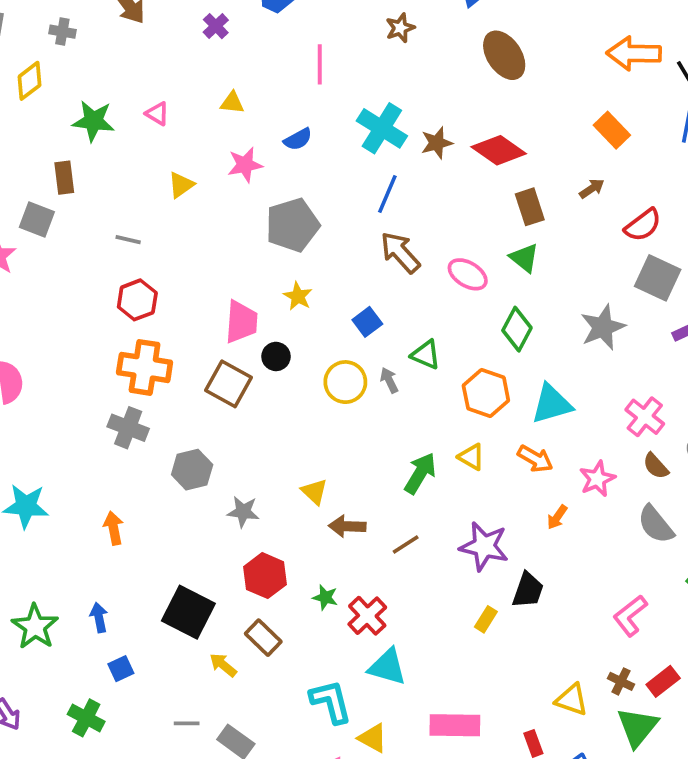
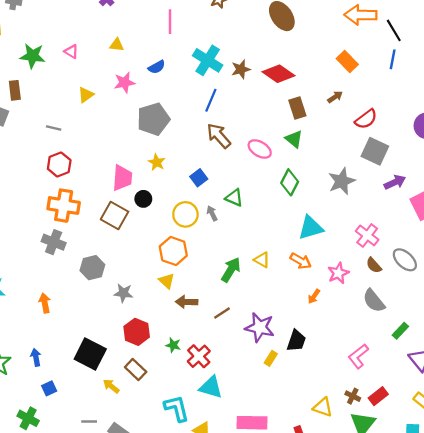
orange hexagon: (486, 393) -> (173, 251), moved
purple star: (484, 546) -> (260, 327), moved

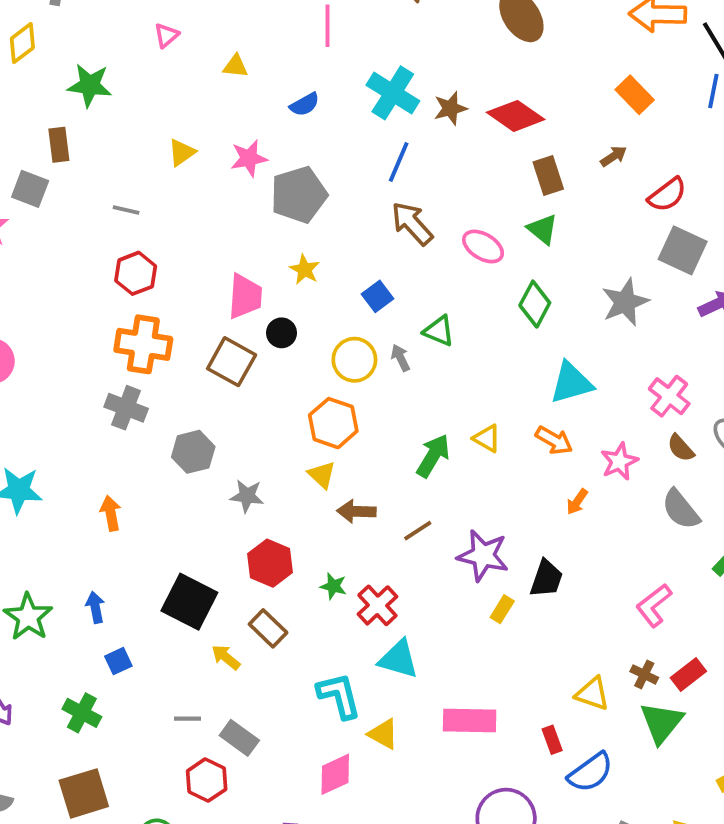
pink triangle: (71, 52) -> (166, 35), moved, turned 48
pink star: (125, 83) -> (249, 158), moved

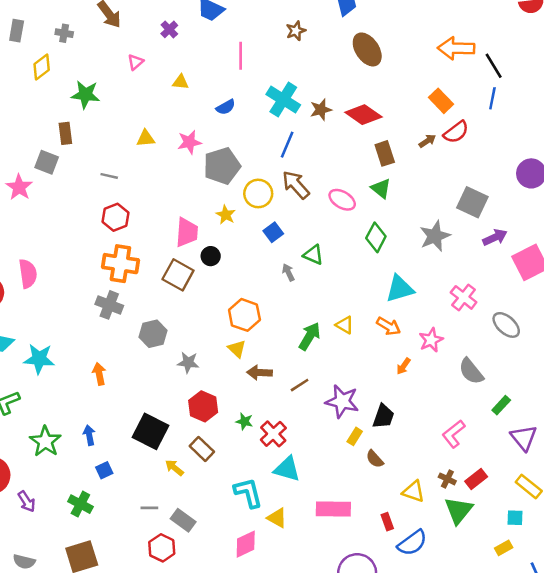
yellow triangle: (182, 152) -> (146, 138), turned 30
red semicircle: (667, 195) -> (456, 132), moved
yellow circle: (354, 360) -> (258, 193), moved
brown semicircle: (681, 448) -> (375, 459), moved

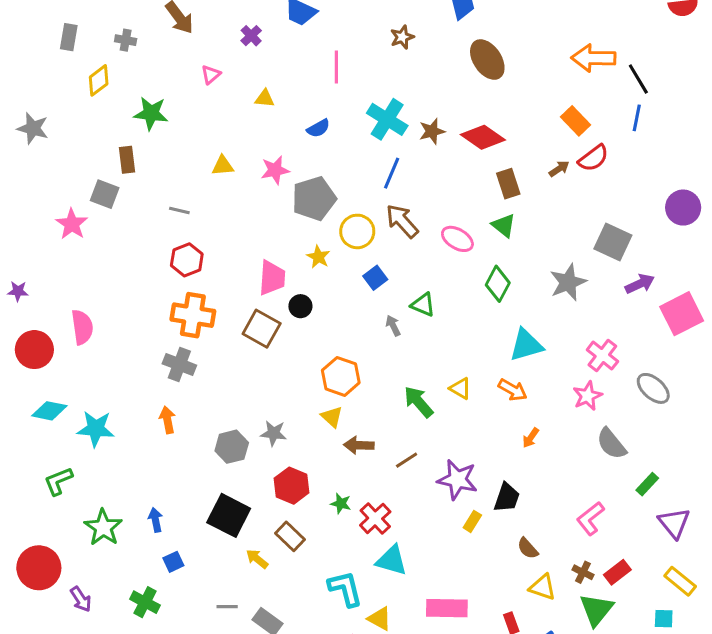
gray hexagon: (153, 334) -> (232, 447), moved
green arrow: (310, 336) -> (419, 402), turned -72
pink star: (431, 340) -> (587, 396), moved
orange arrow: (99, 374) -> (167, 420), moved
brown semicircle: (375, 459) -> (528, 548), moved

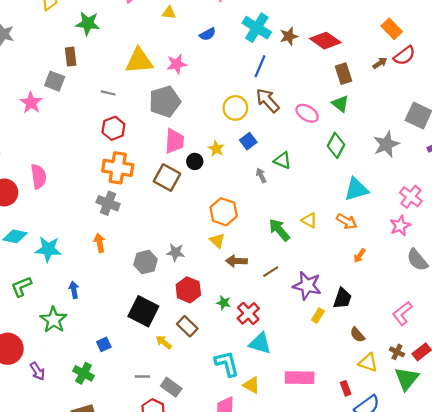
yellow triangle: (223, 166) -> (139, 61), size x1.8
gray pentagon: (314, 199) -> (165, 102), moved
yellow star: (318, 257) -> (216, 149), moved
blue arrow: (155, 520) -> (74, 290), moved

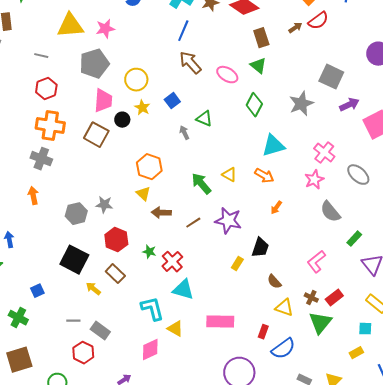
yellow circle: (235, 108) -> (136, 80), moved
purple star: (307, 286) -> (228, 221), moved
red rectangle: (346, 388) -> (263, 332), turned 40

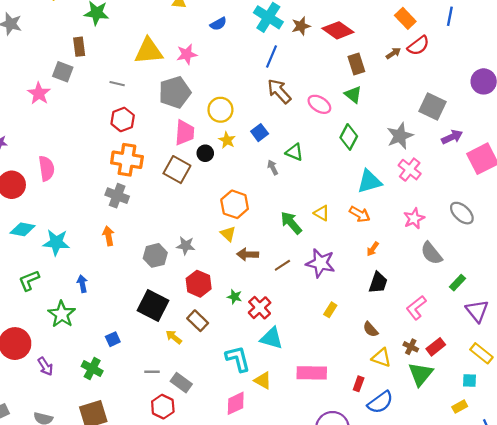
pink cross: (324, 153) -> (410, 170), moved
black trapezoid: (260, 248) -> (378, 283), moved

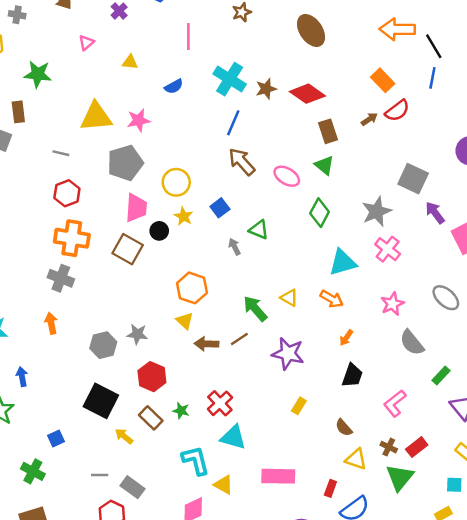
purple arrow: (452, 137) -> (435, 213), turned -102
brown line: (282, 265) -> (239, 339), moved
green star: (235, 297) -> (181, 411), moved

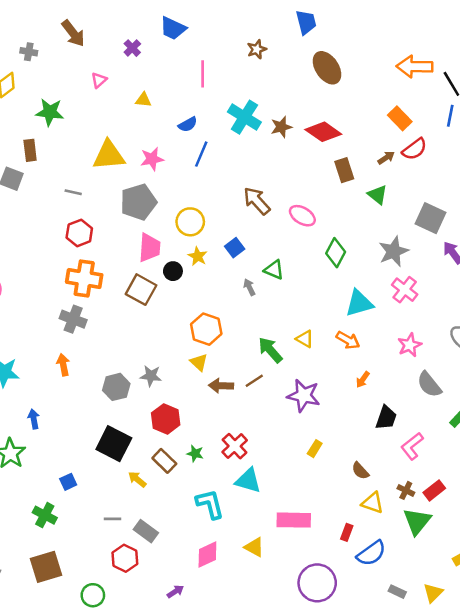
blue line: (233, 123) -> (201, 154), moved
green triangle: (324, 165) -> (378, 195), moved
black trapezoid: (352, 375) -> (386, 418), moved
yellow triangle: (224, 485) -> (254, 547), moved

